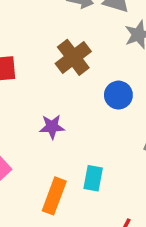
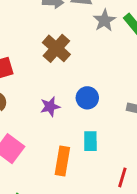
blue circle: (118, 95) -> (87, 98), moved

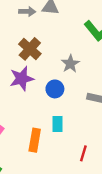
gray star: (104, 20) -> (70, 64), moved
purple star: (50, 107) -> (22, 79), moved, size x1.5

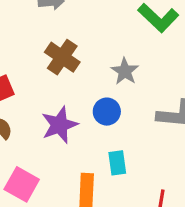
purple star: (22, 79) -> (59, 125), moved

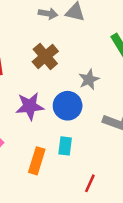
blue circle: (107, 112) -> (68, 106), size x1.4

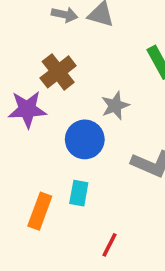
purple star: (30, 106) -> (27, 109), moved

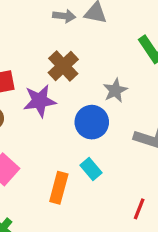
cyan rectangle: (79, 193) -> (91, 169), turned -45
red line: (110, 245) -> (139, 209), moved

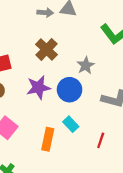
purple star: (40, 101) -> (38, 87), moved
red line: (139, 209) -> (101, 140), moved

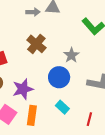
purple star: (38, 87) -> (23, 89), moved
orange rectangle: (48, 139) -> (32, 115), moved

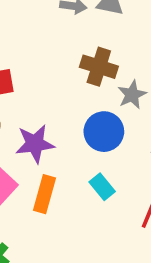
brown cross: (36, 44) -> (99, 67), moved, turned -30

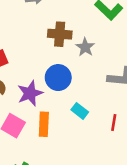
blue circle: (104, 132) -> (58, 78), moved

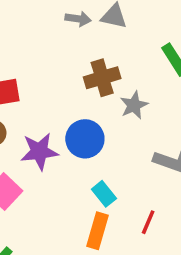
brown cross: (60, 34) -> (102, 78), turned -35
orange rectangle: (44, 124) -> (97, 231), moved

